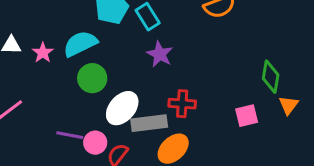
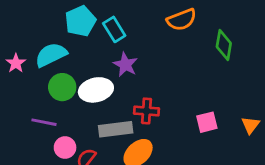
green diamond: (271, 77) -> (224, 45), moved
orange triangle: (289, 105) -> (250, 125), moved
white ellipse: (122, 108) -> (96, 90), moved, turned 36
purple line: (70, 135) -> (44, 122), moved

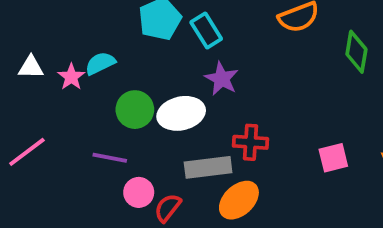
cyan semicircle: (51, 55) -> (100, 63), moved, size x0.7

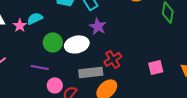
red cross: (250, 142) -> (113, 59), turned -36

